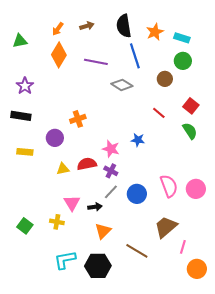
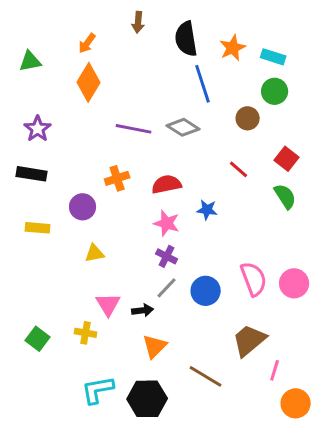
brown arrow: (87, 26) -> (138, 22), moved, turned 112
purple line: (96, 62) -> (134, 129), moved
red semicircle: (87, 164) -> (167, 184), moved

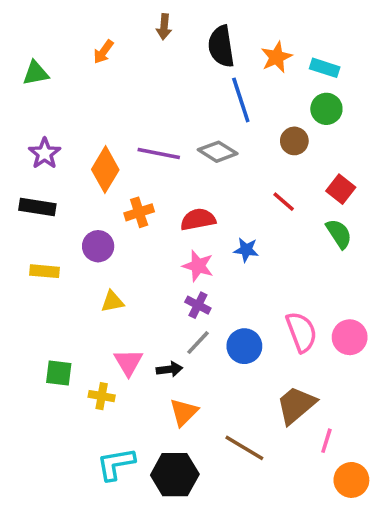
orange diamond: (89, 82) -> (105, 170), moved
green square: (38, 339) -> (59, 373), moved, turned -30

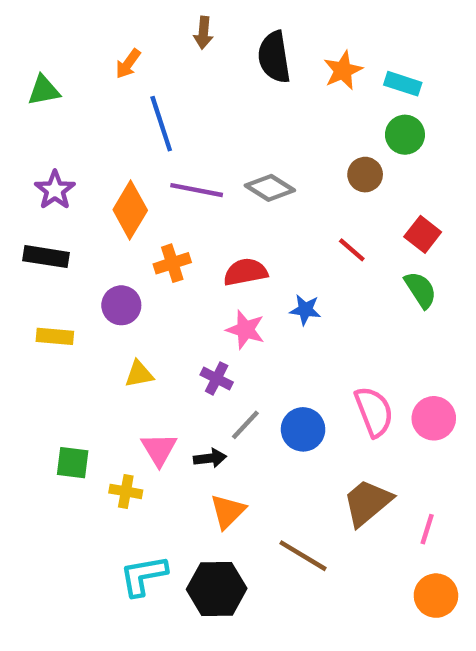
blue line: (241, 100) -> (161, 124), moved
purple cross: (198, 305) -> (217, 378), moved
pink line: (326, 441) -> (427, 529), moved

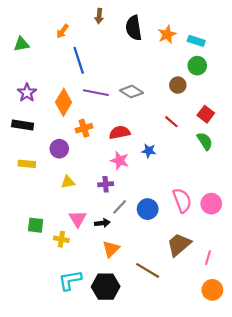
purple cross: (217, 378) -> (106, 184), turned -32

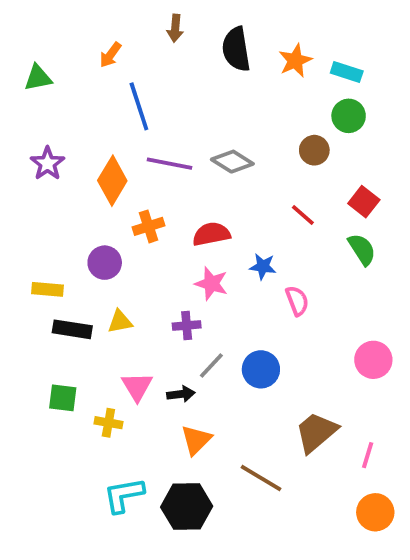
black rectangle: (23, 125) -> (72, 329), moved
pink semicircle: (182, 200) -> (297, 301), moved, size x0.7

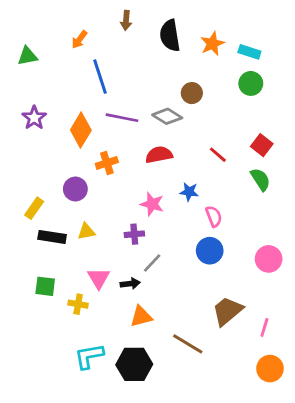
brown circle: (314, 150) -> (192, 93), moved
red semicircle: (211, 234) -> (159, 155), moved
yellow rectangle: (47, 289) -> (34, 208), turned -60
blue circle: (261, 369) -> (210, 251), moved
orange triangle: (196, 440) -> (141, 316), turned 30

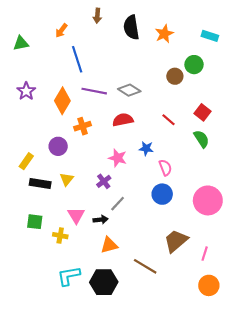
cyan rectangle: (249, 52) -> (210, 36), moved
brown circle: (192, 93) -> (175, 76), moved
yellow triangle: (86, 231) -> (67, 179), turned -40
purple cross: (134, 234) -> (104, 181), turned -32
pink circle: (269, 259) -> (208, 200), size x1.4

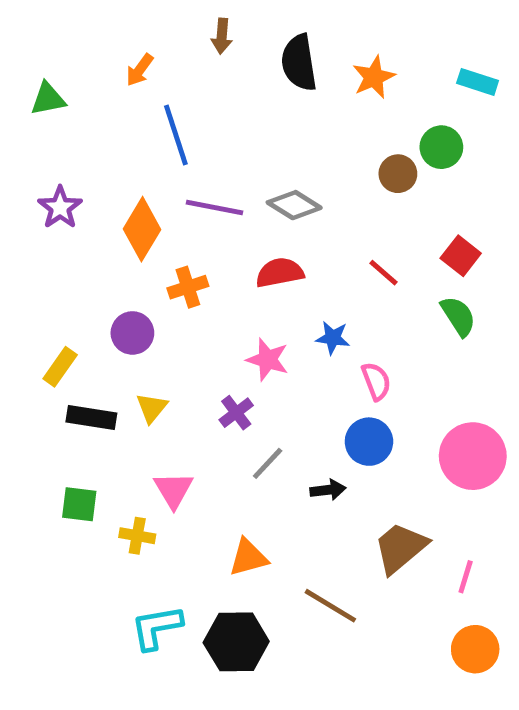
black arrow: (101, 220) -> (328, 490), moved

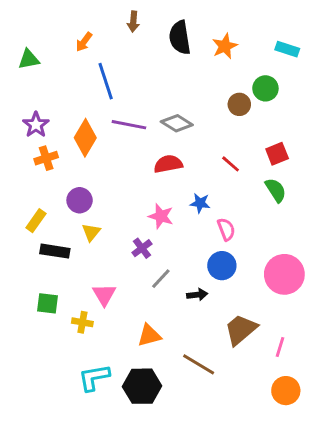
red square: (461, 256) -> (277, 154), turned 30
orange cross: (188, 287) -> (46, 158), moved
yellow triangle: (152, 408) -> (91, 232), moved

